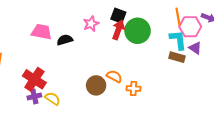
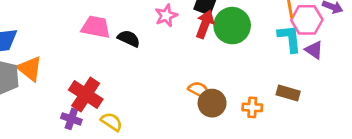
black semicircle: (65, 40) -> (129, 39), turned 42
brown rectangle: (177, 57) -> (288, 93), moved
brown circle: (96, 85) -> (212, 103), moved
orange cross: (134, 88) -> (252, 107), moved
purple cross: (34, 97) -> (71, 119), moved, turned 32

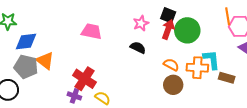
black semicircle: (129, 39) -> (138, 48), moved
cyan L-shape: (290, 39) -> (211, 60), moved
orange semicircle: (199, 90) -> (171, 65), moved
orange cross: (252, 107) -> (197, 68), moved, size x1.5

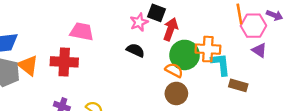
black square: (168, 15) -> (157, 13), moved
green circle: (187, 30) -> (185, 55), moved
orange cross: (197, 68) -> (208, 49), moved
red cross: (84, 79) -> (64, 62), moved, turned -30

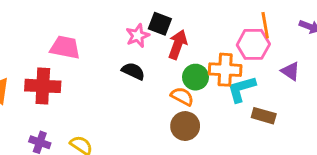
pink hexagon: (253, 26) -> (253, 44), moved
green circle: (185, 55) -> (195, 77), size x0.7
cyan L-shape: (221, 64) -> (241, 89), turned -100

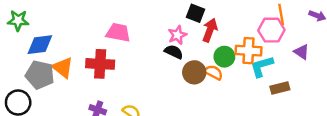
pink star: (138, 36) -> (177, 35), moved
brown rectangle: (264, 116) -> (280, 88), turned -30
brown circle: (185, 126) -> (194, 72), moved

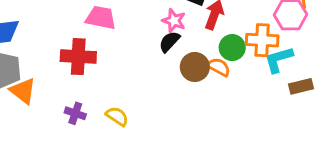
pink star: (177, 35) -> (174, 21), turned -30
black semicircle: (174, 52) -> (169, 42), turned -72
orange triangle: (63, 68) -> (23, 91), moved

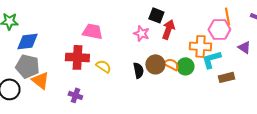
black semicircle: (169, 42) -> (138, 70), moved, turned 126
green circle: (232, 48) -> (185, 66), moved
yellow semicircle: (117, 116) -> (103, 66), moved

